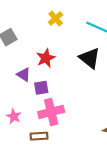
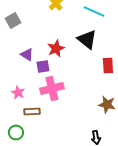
red star: (46, 58) -> (56, 48), moved
brown rectangle: (39, 136) -> (32, 111), moved

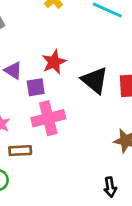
black triangle: (87, 39) -> (95, 80), moved

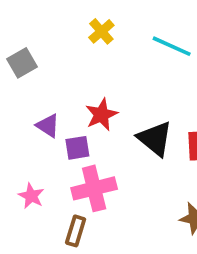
brown rectangle: (20, 151) -> (76, 231), moved, turned -70

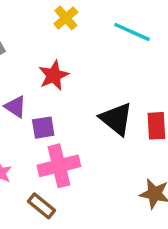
red star: (101, 115) -> (54, 75), moved
brown rectangle: (76, 231) -> (41, 206), turned -68

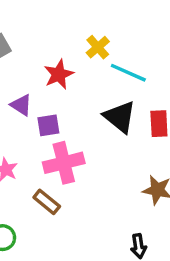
yellow cross: (66, 18) -> (98, 47), moved
cyan line: (132, 32) -> (128, 73), moved

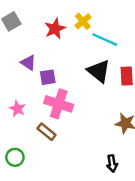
red star: (59, 74) -> (55, 29), moved
pink cross: (64, 163) -> (59, 104), turned 32

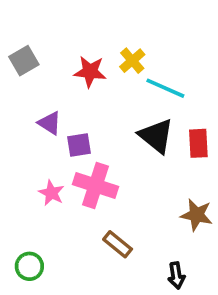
red star: (55, 29) -> (90, 72), turned 30
pink star: (17, 109) -> (51, 193), moved
brown rectangle: (47, 132) -> (118, 244), moved

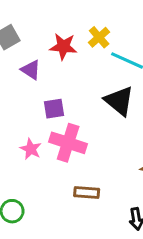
purple triangle: (50, 123) -> (31, 70), moved
brown rectangle: (118, 244) -> (87, 193), turned -35

